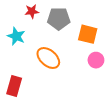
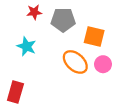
cyan star: (16, 36) -> (27, 46), moved
orange ellipse: (48, 58) -> (75, 62), moved

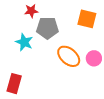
gray pentagon: (63, 20) -> (47, 28), moved
orange square: (94, 36) -> (87, 19), moved

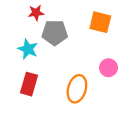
orange ellipse: (69, 56) -> (77, 89), moved, turned 65
red rectangle: (14, 84) -> (29, 84), moved

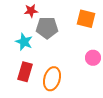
orange ellipse: (77, 89) -> (52, 79), moved

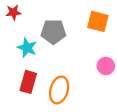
red star: (31, 11) -> (13, 12), moved

